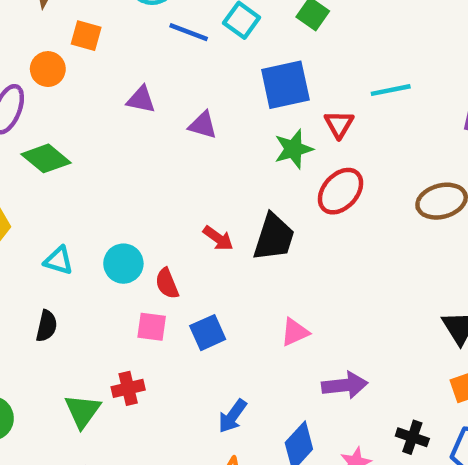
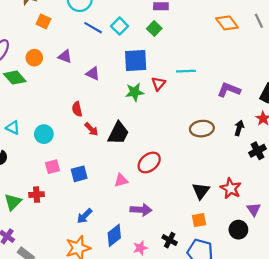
orange circle: (48, 69) -> (34, 58), moved
red ellipse: (340, 191) -> (149, 162), moved
red semicircle: (167, 283) -> (77, 109), moved
pink square: (152, 327) -> (53, 167), turned -32

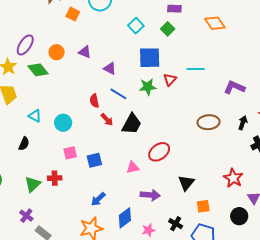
orange square: (43, 21) -> (73, 14), moved
orange diamond: (227, 23) -> (215, 23), moved
blue line: (93, 28) -> (118, 94), moved
black triangle: (201, 191) -> (186, 183), moved

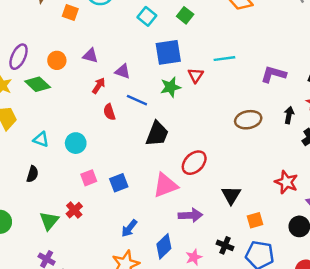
red arrow: (107, 120) -> (99, 86), moved, turned -96
pink triangle: (133, 167) -> (165, 185), size x1.6
red cross: (55, 178) -> (74, 210), turned -32

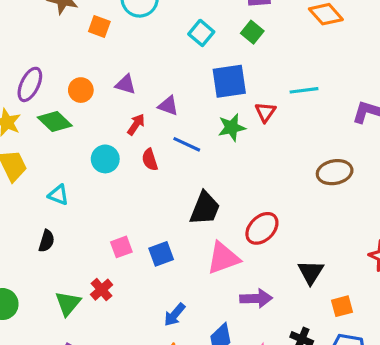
black trapezoid: (157, 134) -> (205, 208), moved
cyan circle: (76, 143) -> (105, 159), moved

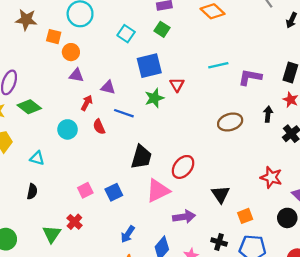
orange circle: (81, 90) -> (71, 52), moved
cyan line: (304, 90) -> (218, 65), moved

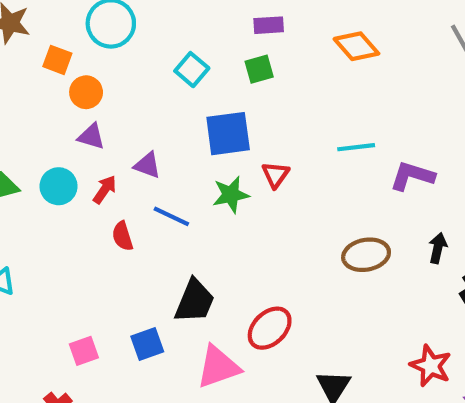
green square: (162, 29) -> (259, 69), turned 35
cyan circle: (68, 129) -> (59, 186), moved
blue square: (114, 192) -> (147, 344), moved

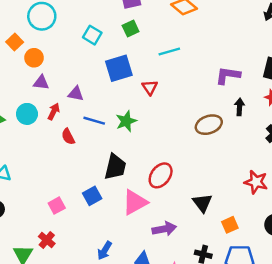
orange square: (57, 60) -> (15, 42), turned 35
cyan line: (356, 147) -> (169, 51), moved
green star: (231, 195) -> (126, 121), moved
black arrow: (438, 248) -> (240, 107), moved

